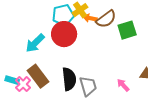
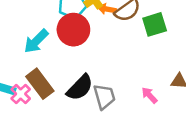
black semicircle: (69, 79) -> (80, 88), turned 50

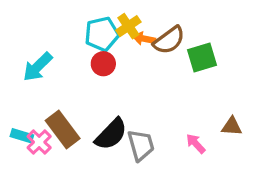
red circle: (73, 30) -> (103, 64), size x0.6
cyan arrow: (36, 41) -> (38, 67), moved

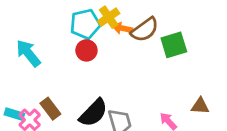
cyan arrow: (38, 67) -> (28, 53), turned 96
brown rectangle: (63, 129) -> (50, 109), size x0.7

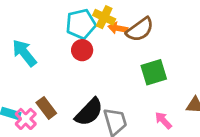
yellow cross: (109, 17) -> (104, 17), turned -30
green square: (174, 45) -> (154, 72), moved

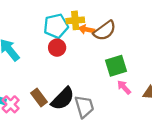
yellow cross: (104, 17) -> (75, 20), turned -30
brown rectangle: (46, 108) -> (39, 97), moved
pink arrow: (163, 120) -> (124, 87), moved

